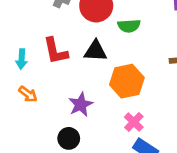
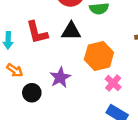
pink cross: (134, 122) -> (113, 83), moved
black circle: (69, 138) -> (32, 93), moved

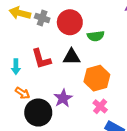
pink cross: (113, 83) -> (100, 106), moved
black circle: (32, 93) -> (38, 113), size x1.6

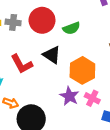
black triangle: (72, 57) -> (52, 55), turned 48
purple star: (63, 98) -> (69, 96), moved

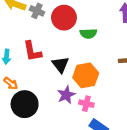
black triangle: (52, 55) -> (60, 65), moved
pink cross: (92, 98) -> (86, 104), turned -32

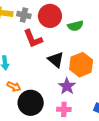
red L-shape: (32, 51) -> (33, 39), moved
pink cross: (86, 104) -> (64, 109), moved

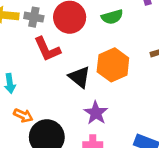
green semicircle: (75, 26) -> (112, 17), moved
orange hexagon: (81, 65) -> (113, 65), moved

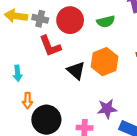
purple star: (96, 113) -> (107, 109), moved, turned 30
orange arrow: (23, 115) -> (27, 101), turned 63

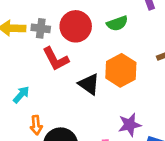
cyan arrow: (18, 73) -> (21, 95), turned -126

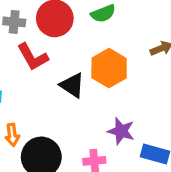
purple star: (130, 125) -> (121, 131), turned 30

